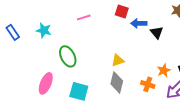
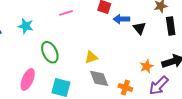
yellow triangle: (118, 60) -> (91, 57), moved
gray diamond: (117, 82) -> (99, 78), turned -35
orange cross: (148, 84) -> (125, 88), moved

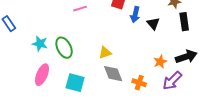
blue arrow: (121, 19) -> (135, 15), turned -77
cyan star: (26, 26) -> (40, 44), moved

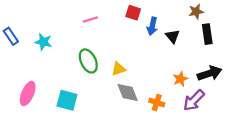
cyan star: (40, 44) -> (43, 42), moved
green ellipse: (64, 48) -> (88, 61), moved
pink ellipse: (42, 75) -> (28, 94), moved
cyan square: (75, 83) -> (67, 100), moved

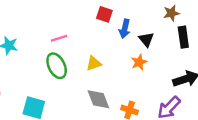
pink line: (91, 19) -> (59, 38), moved
yellow triangle: (119, 69) -> (94, 63), moved
orange star: (180, 79) -> (139, 62), moved

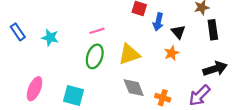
yellow triangle: (94, 63) -> (129, 54), size x1.5
green ellipse: (57, 66) -> (95, 56), turned 45

